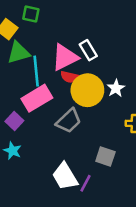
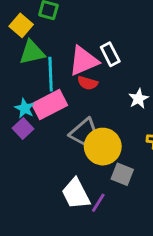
yellow circle: (87, 90) -> (103, 147), moved
cyan star: (12, 151) -> (25, 108), moved

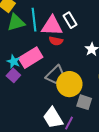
pink triangle: (84, 61) -> (52, 26), turned 30
cyan line: (51, 74) -> (34, 20), moved

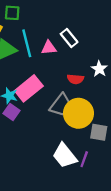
pink triangle: (52, 26) -> (49, 48), size x0.6
red semicircle: (56, 41) -> (75, 79), moved

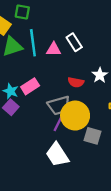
pink rectangle: (29, 88) -> (30, 86), size x0.7
gray trapezoid: (61, 105) -> (59, 105), turned 30
purple line: (84, 159) -> (58, 124), moved

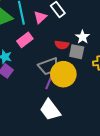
pink triangle: (54, 49) -> (40, 17), turned -40
pink rectangle: (30, 86) -> (25, 40), moved
gray square: (93, 136) -> (77, 52), moved

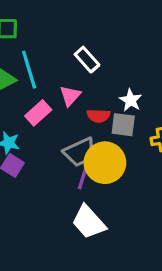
pink triangle: (40, 17) -> (70, 96), moved

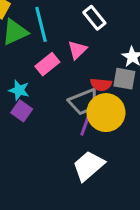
red semicircle: (98, 116) -> (101, 85), moved
white trapezoid: (89, 222) -> (88, 166), turned 88

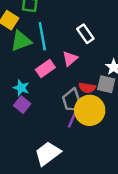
gray trapezoid: (84, 102) -> (72, 101), turned 90
white trapezoid: (88, 166) -> (48, 154), moved

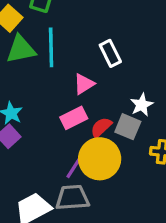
pink rectangle: (45, 68) -> (74, 118), moved
red semicircle: (87, 88) -> (101, 127), turned 119
gray trapezoid: (72, 101) -> (72, 198), moved, turned 95

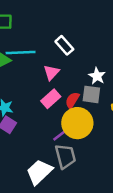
cyan line: (51, 47) -> (21, 53), turned -76
purple line: (74, 168) -> (61, 135), turned 35
gray trapezoid: (72, 198) -> (65, 156), turned 95

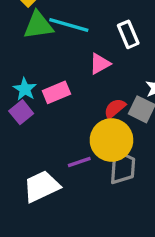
pink rectangle: (51, 99) -> (56, 92), moved
purple line: (61, 135) -> (79, 162), moved
gray trapezoid: (65, 156) -> (122, 167), moved

